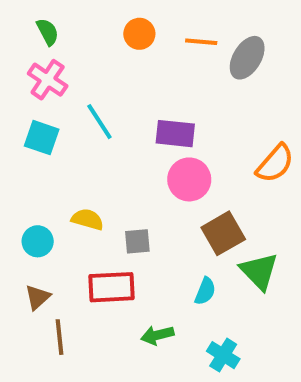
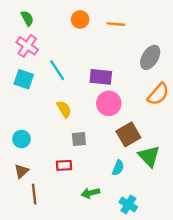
gray ellipse: (247, 58) -> (150, 57), moved
yellow semicircle: (87, 219) -> (64, 109), moved, turned 42
red rectangle: (111, 287) -> (64, 165), size x0.6

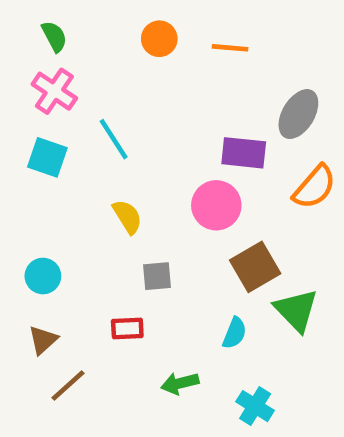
purple rectangle: (101, 77) -> (244, 153), moved
brown line: (34, 194) -> (68, 386), turned 54

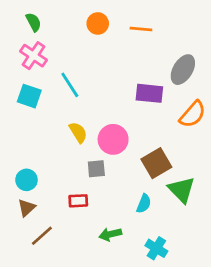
pink circle: (216, 205) -> (113, 139), moved
cyan circle: (43, 276) -> (26, 180), moved

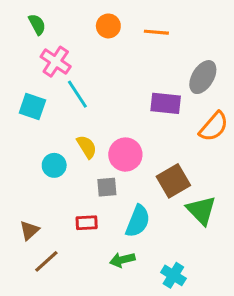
pink cross: (33, 56) -> (56, 62), moved
cyan circle: (26, 180) -> (54, 165), moved
cyan semicircle: (144, 204) -> (138, 221), moved, size x1.5

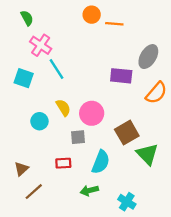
orange circle: (108, 26) -> (92, 15), moved

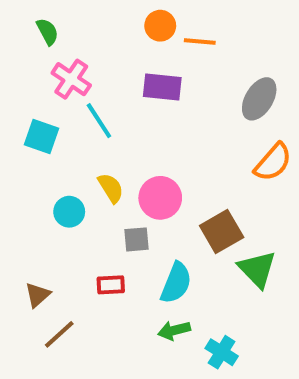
purple rectangle: (121, 76) -> (162, 87), moved
green arrow: (89, 190) -> (174, 330), moved

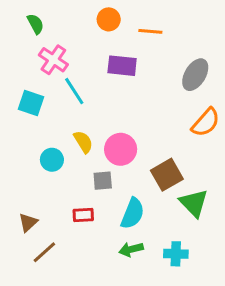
orange circle: (160, 26) -> (109, 19), moved
cyan cross: (222, 352) -> (176, 254), moved, turned -30

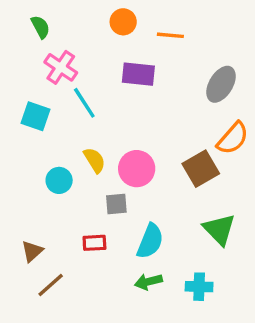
brown square: (167, 175) -> (201, 169), moved

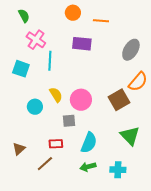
cyan line: (84, 103) -> (50, 61), turned 36
brown line: (51, 285) -> (45, 164), moved

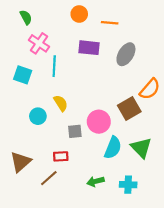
gray ellipse: (131, 50) -> (126, 54), moved
pink circle: (81, 100) -> (99, 122), moved
cyan semicircle: (89, 143) -> (113, 148), moved
brown triangle: (19, 149) -> (21, 162), size x1.5

